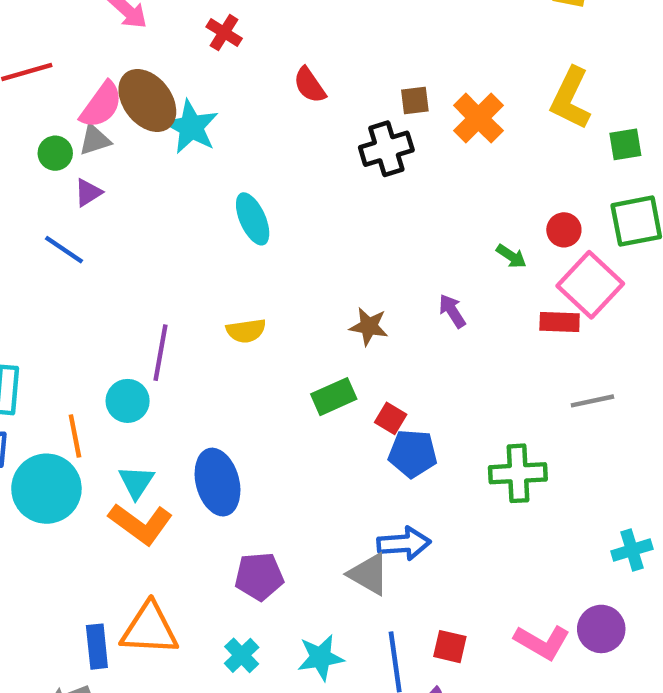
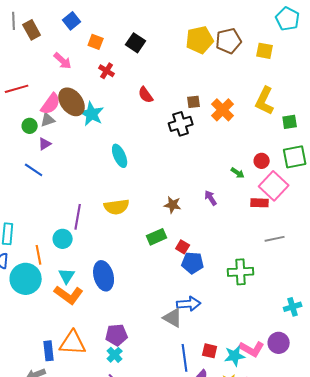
yellow semicircle: (246, 331) -> (117, 207), size x1.4
purple pentagon: (259, 576) -> (117, 335), moved
cyan star: (321, 657) -> (235, 356), moved

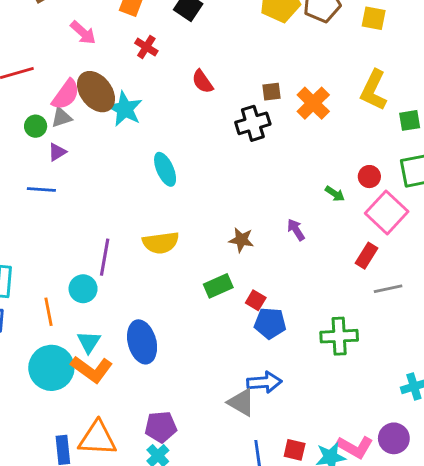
blue line: (34, 170) -> (41, 189), turned -30
red rectangle: (260, 203) -> (366, 256), moved, turned -60
cyan circle: (26, 279) -> (51, 368), moved

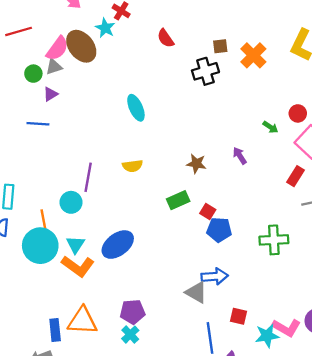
cyan star: (125, 109) -> (105, 28), moved, size x0.7
yellow semicircle: (161, 243) -> (133, 166), size x0.7
blue ellipse: (142, 342) -> (118, 245), turned 68
cyan circle: (51, 368) -> (40, 246), moved
red square: (295, 450) -> (239, 316), moved

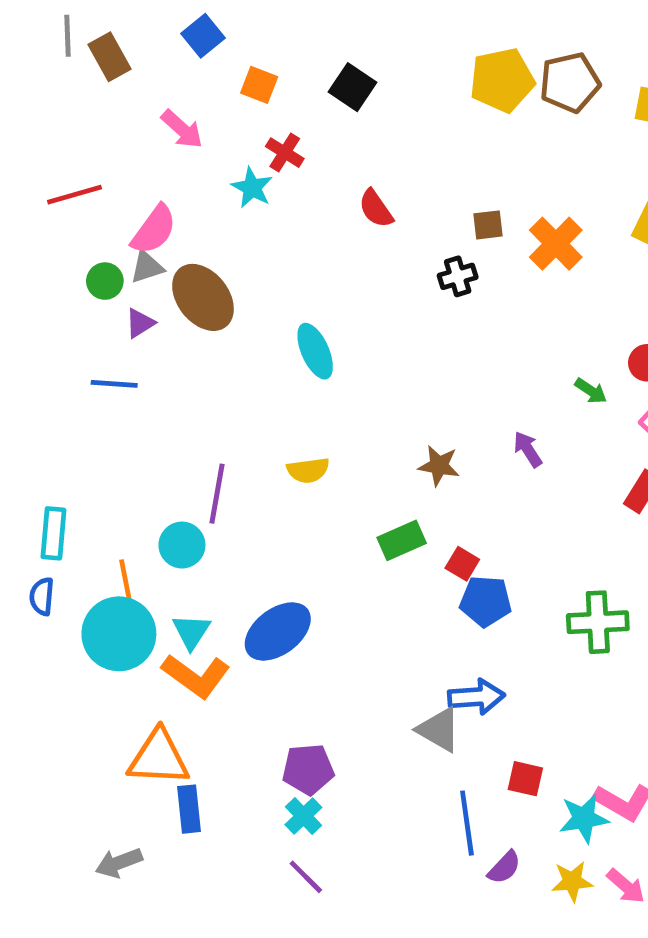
brown ellipse: (81, 46) -> (203, 297), moved
black cross: (205, 71) -> (458, 276), size x0.7
orange triangle: (82, 321) -> (159, 758), moved
blue rectangle: (55, 330) -> (189, 809), moved

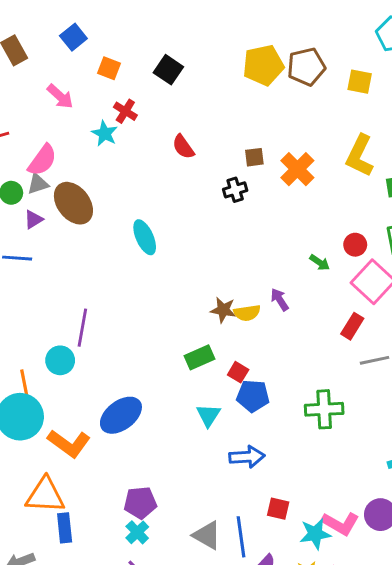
yellow semicircle: (308, 470) -> (247, 313), moved
cyan triangle: (191, 631) -> (208, 415), moved
gray triangle: (439, 730) -> (207, 535), moved

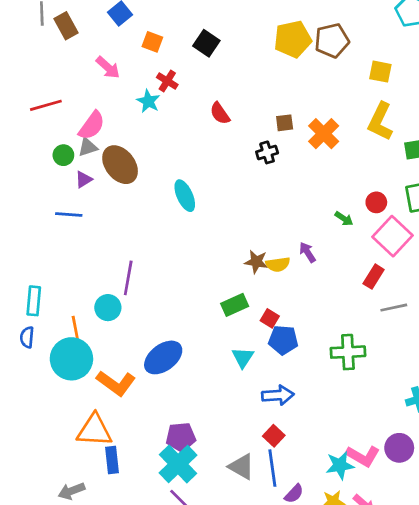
yellow square: (360, 82) -> (380, 72), moved
red square: (278, 509) -> (274, 436), moved, turned 30
cyan cross: (137, 532) -> (178, 464), size x1.8

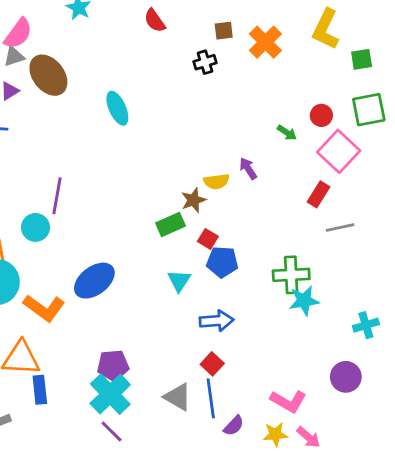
brown star: (256, 262) -> (194, 200), moved, turned -30
pink L-shape: (363, 456) -> (288, 401), moved
cyan star: (340, 465) -> (304, 301), moved

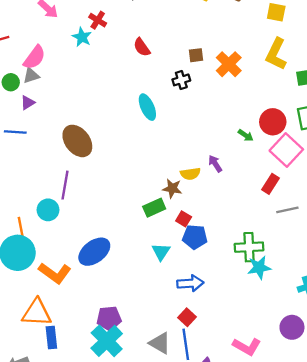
brown ellipse: (48, 75) -> (77, 141), moved
cyan ellipse: (117, 108) -> (147, 107), moved
red circle: (321, 115) -> (273, 122), size x1.5
brown star: (194, 200) -> (172, 188), turned 30

